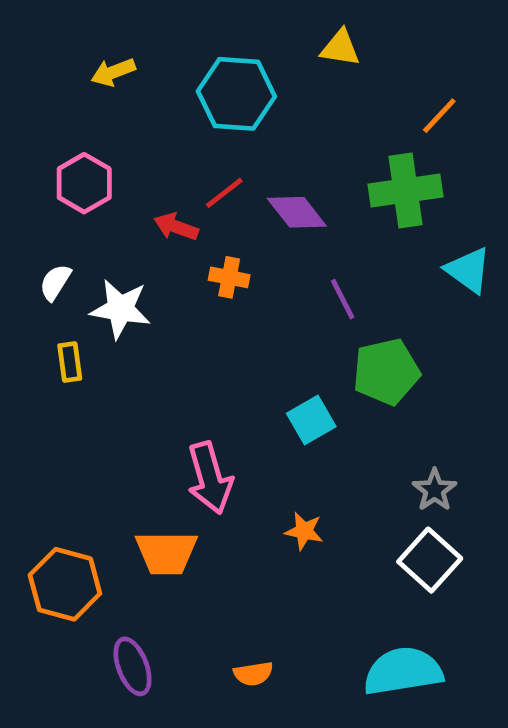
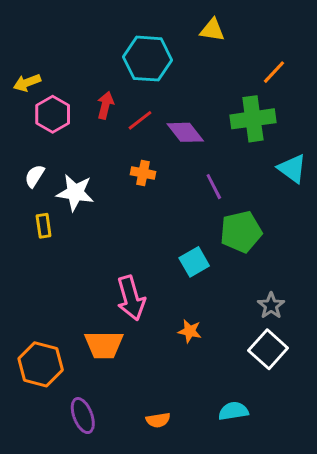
yellow arrow: (113, 72) -> (27, 83), moved
red arrow: (176, 227) -> (105, 105), moved, turned 84
cyan semicircle: (403, 671) -> (233, 411), moved, size x0.6

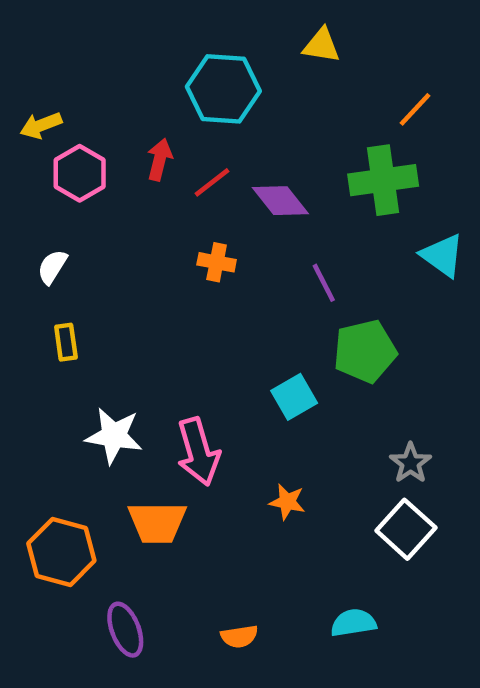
white star: (75, 193) -> (114, 436), moved

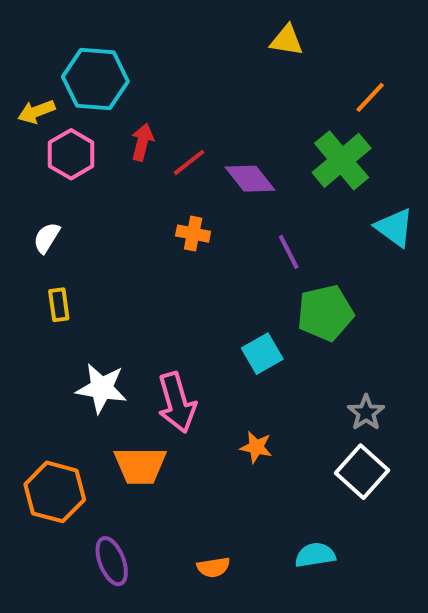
cyan hexagon: (223, 89) -> (95, 79), moved
green cross: (383, 180) -> (342, 160), turned -32

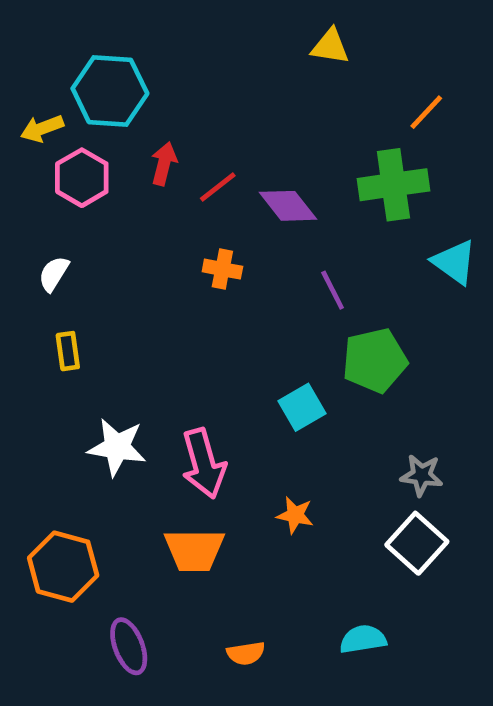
green cross: (342, 160) -> (393, 185), turned 32
gray star: (366, 413) -> (422, 475), turned -30
orange trapezoid: (140, 466) -> (194, 550), moved

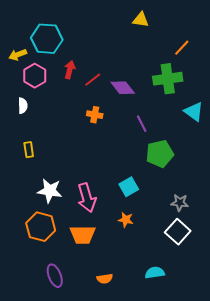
white semicircle: (54, 274) -> (23, 106), moved, turned 147
cyan square: (302, 407) -> (129, 187), moved
orange hexagon: (63, 567) -> (41, 227), moved

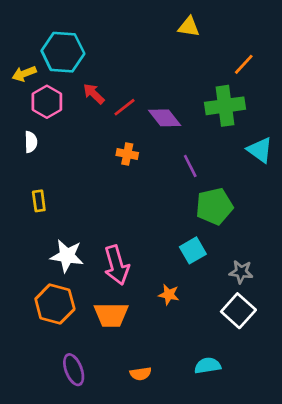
red arrow: (70, 70) -> (94, 94), turned -60
cyan square: (129, 187) -> (193, 250), moved

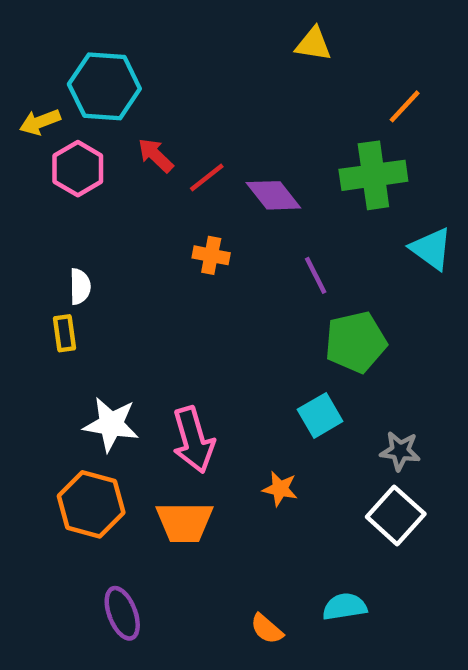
white semicircle: (31, 142) -> (80, 286), moved
orange semicircle: (141, 374) -> (267, 629), moved, turned 50

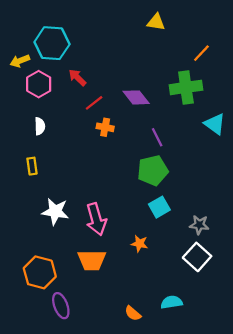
red line: (207, 178) -> (94, 103), moved
white semicircle: (80, 286) -> (40, 126), moved
green pentagon: (356, 342) -> (153, 171), moved
orange hexagon: (91, 504) -> (40, 272), moved

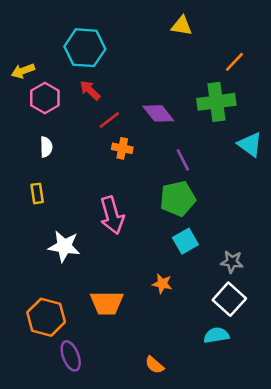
cyan hexagon: (52, 43) -> (85, 48), moved
pink arrow: (96, 219) -> (112, 215), moved
cyan semicircle: (172, 302) -> (216, 335), moved

